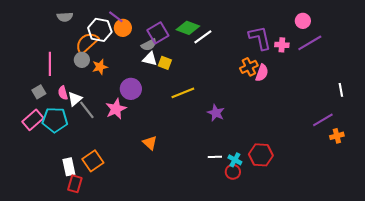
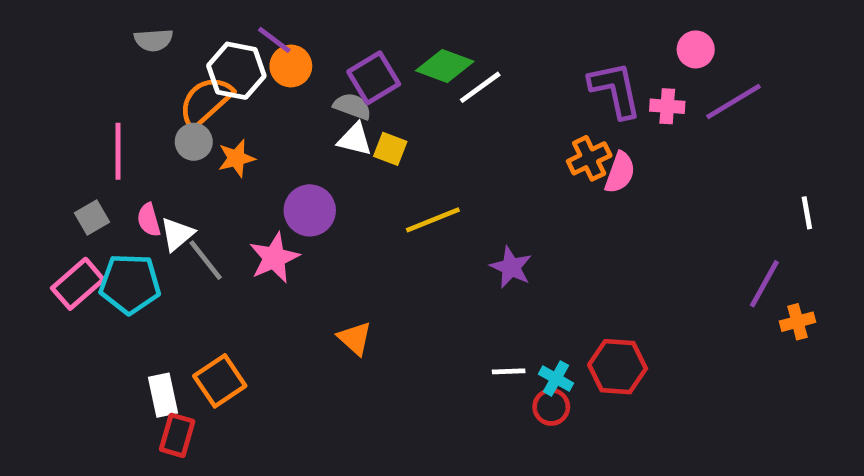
pink circle: (303, 21) -> (696, 49), moved
gray semicircle: (149, 45) -> (352, 106), turned -133
purple line: (323, 120) -> (764, 284), turned -30

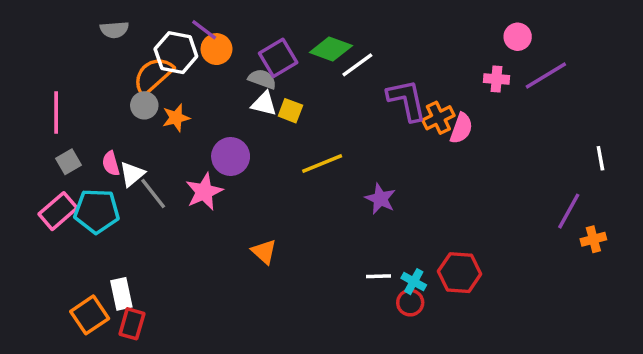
purple L-shape: (615, 90) -> (407, 100), moved
pink line: (118, 151) -> (56, 112), moved
orange square: (220, 381) -> (90, 315), moved

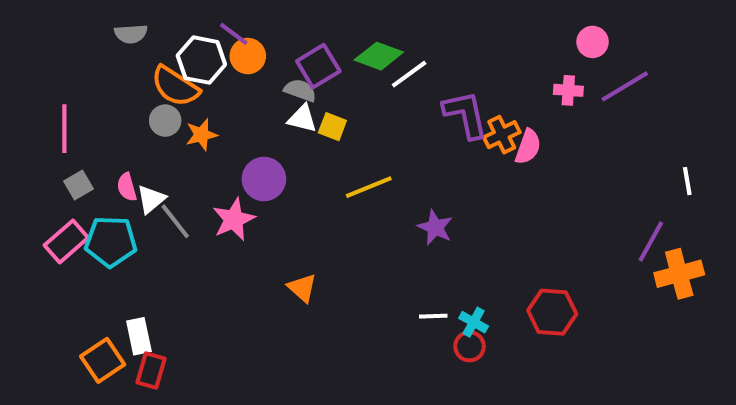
orange semicircle: (153, 75) -> (175, 86), turned -105
orange cross: (593, 239) -> (679, 274), size x1.6
red hexagon: (460, 273) -> (552, 312), moved

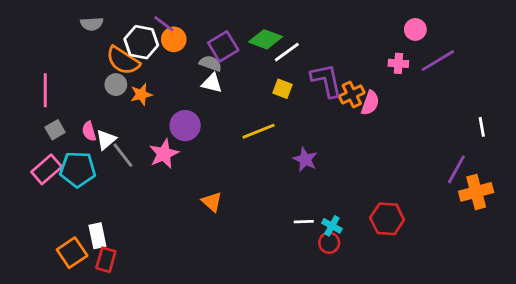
yellow square: (332, 127) -> (283, 89), moved

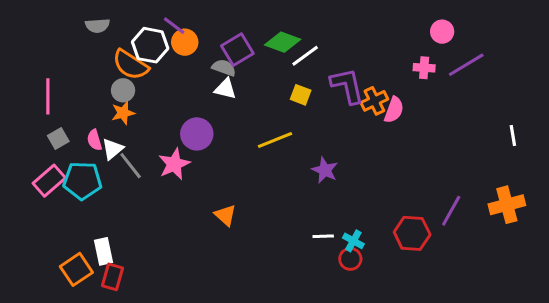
orange star: (141, 94) -> (123, 113), moved
purple line: (456, 169) -> (451, 211), moved

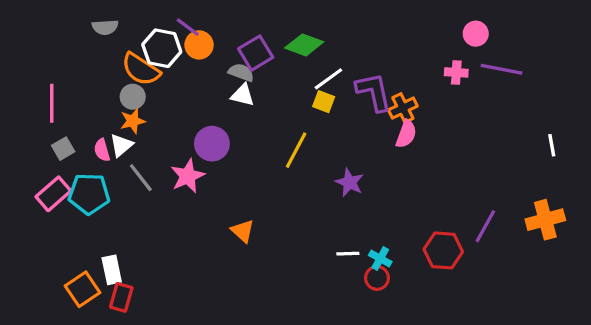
white line: (305, 56) -> (328, 79), moved
purple line: (466, 65) -> (502, 69), turned 42
pink semicircle: (394, 110) -> (406, 134), moved
yellow line: (275, 140) -> (296, 150), turned -40
white triangle: (112, 149) -> (121, 145), moved

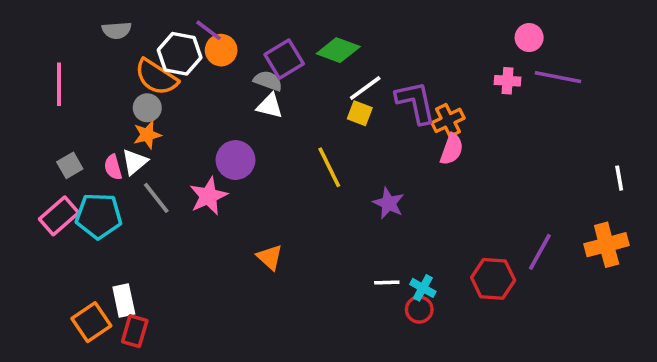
pink line: (52, 103) -> (59, 84), moved
white line: (552, 145) -> (619, 178), moved
yellow line: (296, 150) -> (329, 167), turned -54

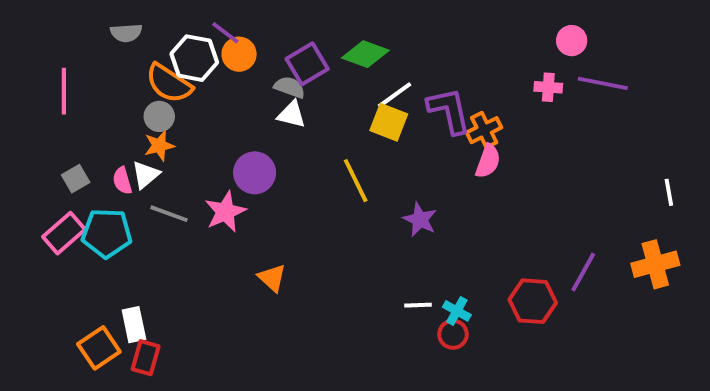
yellow square: (360, 113) -> (389, 122), size x1.4
gray line: (156, 198) -> (169, 214), turned -32
orange triangle: (270, 257) -> (272, 278), moved

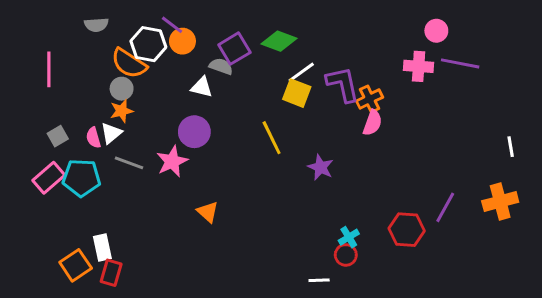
pink cross: (548, 87) -> (419, 66), size x1.4
white triangle: (292, 114) -> (202, 87), moved
white line: (418, 305) -> (319, 280), moved
cyan cross: (457, 311) -> (349, 237), turned 30

